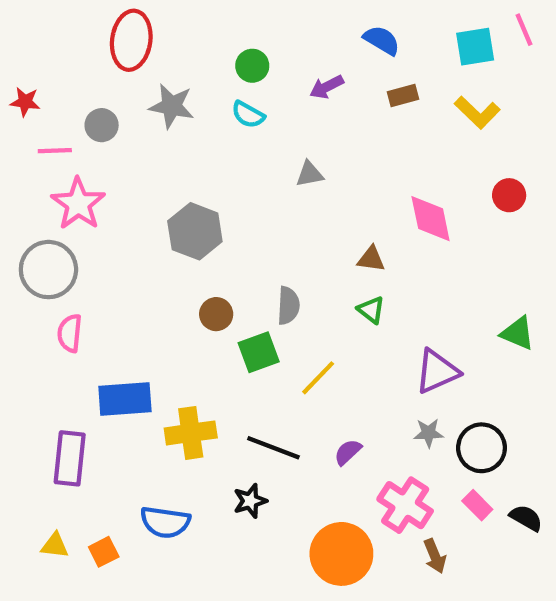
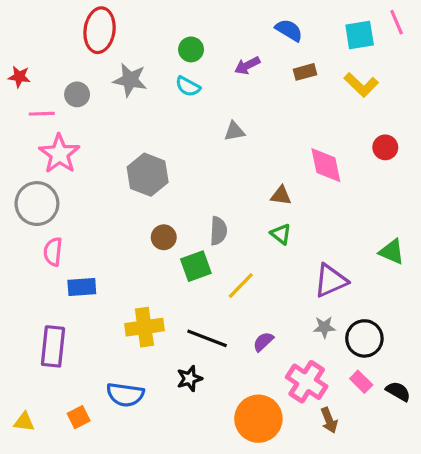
blue rectangle: (125, 399) -> (82, 287), moved, size x0.7
yellow triangle: (55, 545) -> (24, 422), moved

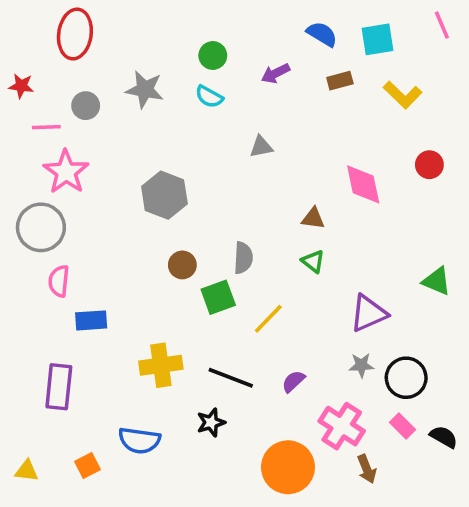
red ellipse: (100, 30) -> (75, 34), moved
cyan square: (360, 35) -> (377, 39), moved

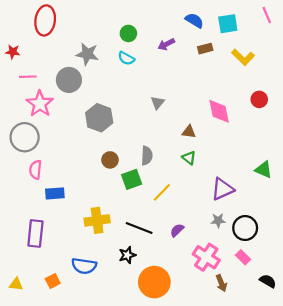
gray circle: (86, 106) -> (69, 80), moved, size x1.5
gray triangle: (261, 147) -> (158, 103), moved, turned -40
black semicircle: (444, 437) -> (268, 281), moved
orange circle: (288, 467) -> (154, 282), moved

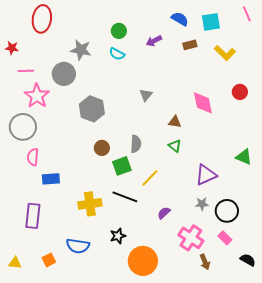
black line: (139, 228) -> (125, 197), moved

